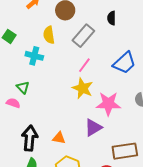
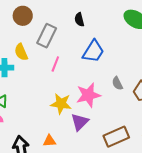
black semicircle: (112, 18) -> (79, 20), moved
yellow semicircle: (49, 35) -> (21, 52), moved
yellow star: (83, 88) -> (61, 104), moved

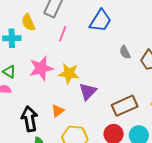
pink star: (88, 95) -> (41, 68), moved
orange triangle: (49, 141) -> (58, 111), turned -32

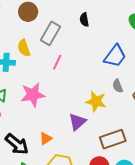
blue trapezoid: (100, 21) -> (115, 56), moved
yellow star: (69, 73) -> (96, 101), moved
black arrow: (29, 119) -> (17, 144), turned 135

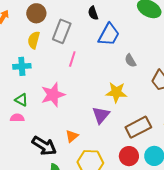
yellow semicircle: (24, 48) -> (34, 40), moved, turned 42
blue trapezoid: (115, 56) -> (109, 35), moved
gray semicircle: (118, 86) -> (130, 61), moved

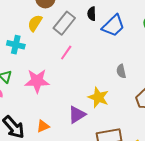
black semicircle: (93, 13) -> (92, 14), moved
blue trapezoid: (109, 35) -> (113, 26), moved

